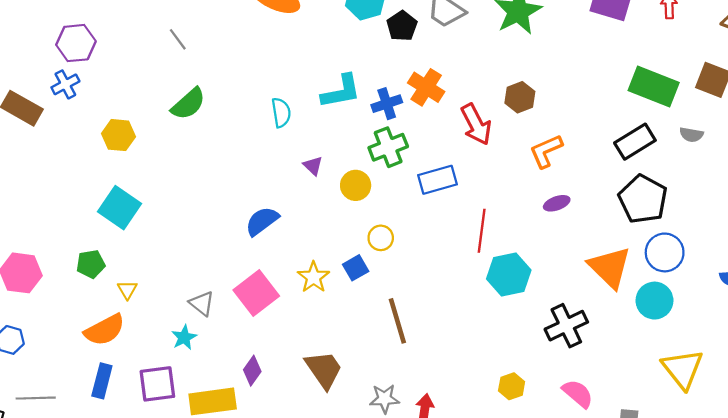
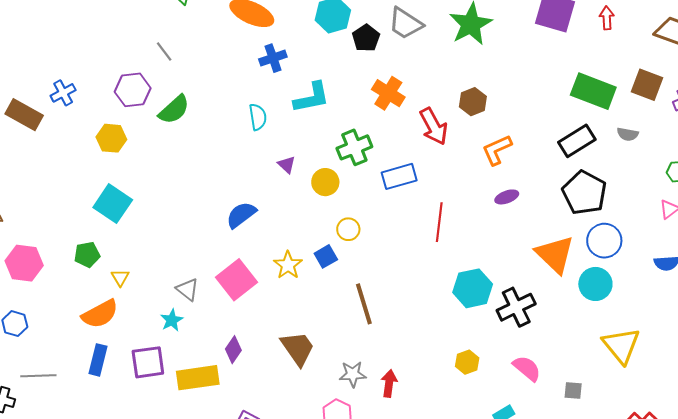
purple hexagon: (76, 43) -> (133, 90), moved
blue cross: (387, 104) -> (273, 58), moved
cyan hexagon: (509, 275) -> (473, 288), moved

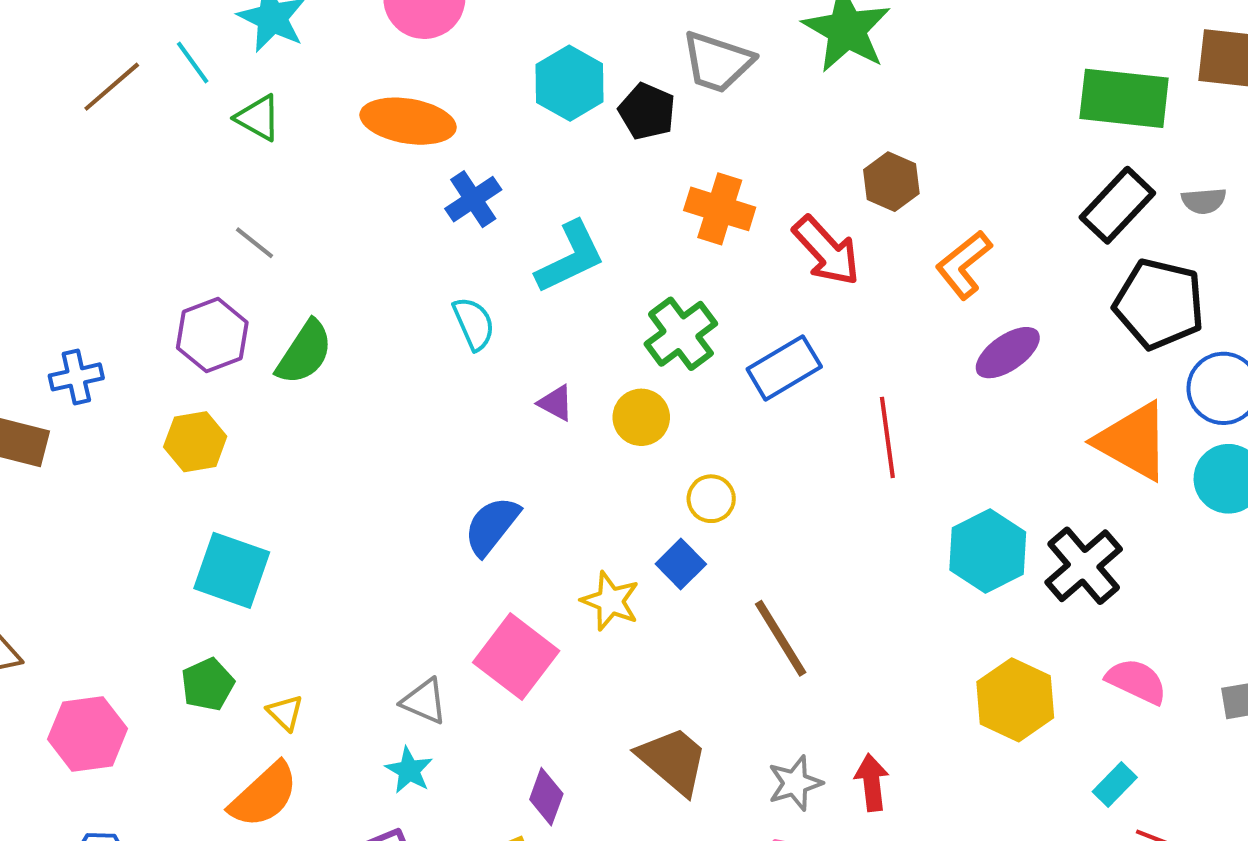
blue cross: (63, 93) -> (76, 377), turned 30
gray semicircle: (628, 134) -> (1204, 201), moved
purple ellipse: (507, 197) -> (1008, 353), size x1.4
yellow hexagon: (467, 362) -> (1015, 700), size x1.6

